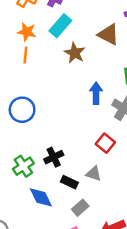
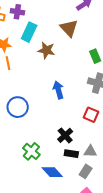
brown triangle: (108, 34) -> (69, 28), turned 36
blue arrow: (96, 93) -> (58, 90), moved
black cross: (54, 157) -> (65, 135), moved
gray triangle: (94, 174) -> (90, 151), moved

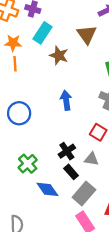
gray triangle: (90, 151) -> (91, 159), moved
black rectangle: (71, 154) -> (71, 172), turned 32
gray rectangle: (86, 171) -> (84, 194), size x1.5

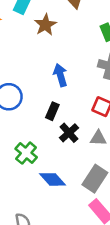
brown star: (59, 55) -> (45, 25), turned 30
black rectangle: (71, 172) -> (52, 111), moved, turned 72

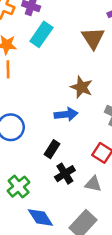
brown star: (45, 25) -> (82, 87), moved, turned -30
blue arrow: (60, 75) -> (66, 114), turned 90

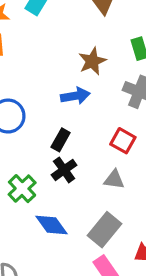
brown star: (82, 87) -> (92, 61), turned 30
black cross: (65, 174) -> (64, 170), moved

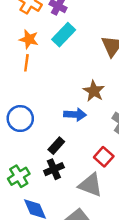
brown star: (92, 61) -> (94, 91), turned -30
gray triangle: (114, 180) -> (90, 185), size x1.5

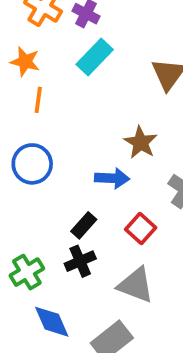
orange star: (29, 39) -> (25, 62), moved
blue circle: (20, 119) -> (32, 164), moved
red square: (104, 157) -> (141, 228), moved

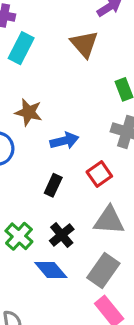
brown star: (141, 142) -> (29, 112), moved
red square: (141, 228) -> (99, 174), turned 30
black cross: (80, 261) -> (62, 235), moved

